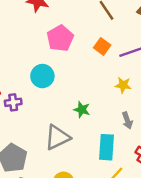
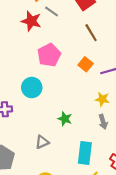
gray arrow: (127, 120) -> (103, 122), moved
gray triangle: (57, 137) -> (42, 142), size x0.6

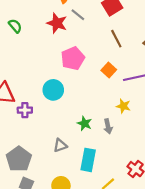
gray arrow: (103, 122) -> (108, 126), moved
cyan rectangle: (85, 153) -> (88, 160), moved

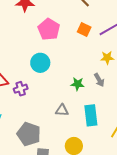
gray triangle: (60, 145) -> (62, 110), turned 40

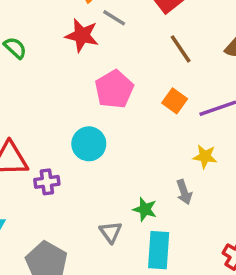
green star: (77, 84) -> (145, 209), moved
gray triangle: (62, 110) -> (111, 232), turned 40

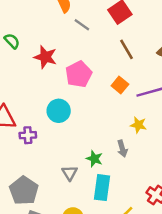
red star: (82, 35) -> (45, 57), moved

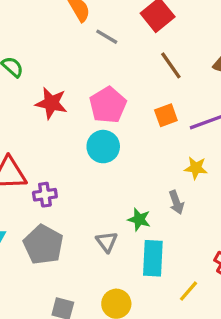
red star: (45, 57) -> (51, 103), moved
orange square: (120, 85) -> (166, 115), turned 35
cyan circle: (59, 111) -> (103, 147), moved
gray pentagon: (24, 191) -> (43, 245), moved

